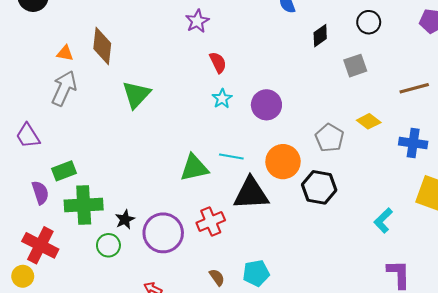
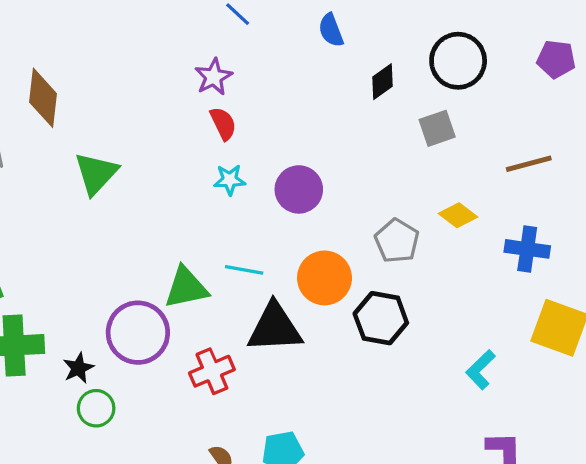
purple star: (197, 21) -> (214, 77), moved
black circle: (369, 22) -> (458, 61), size x1.5
cyan star: (222, 99) -> (230, 180), turned 30
purple circle: (163, 233) -> (138, 333), moved
green circle: (108, 245) -> (96, 408), moved

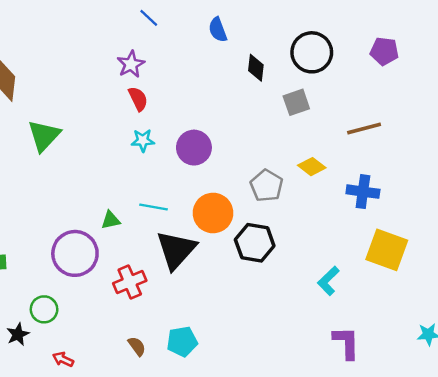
black diamond: (382, 82) -> (256, 68), turned -48
green triangle: (186, 288) -> (111, 220), size x0.6
black triangle: (275, 328) -> (176, 250), turned -45
black star: (78, 368) -> (18, 334), moved

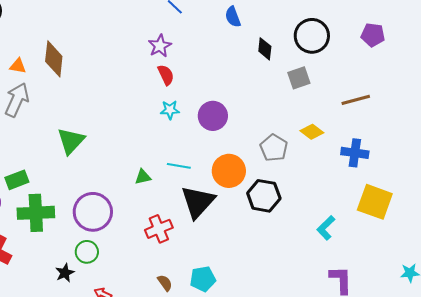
green triangle: (44, 136) -> (71, 141), moved
purple circle: (75, 253) -> (93, 212), moved

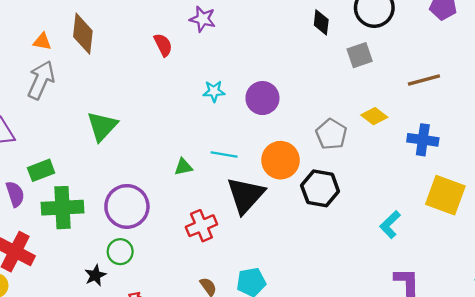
purple star: (160, 46) -> (203, 19), turned -30
red semicircle: (166, 75) -> (163, 45), moved

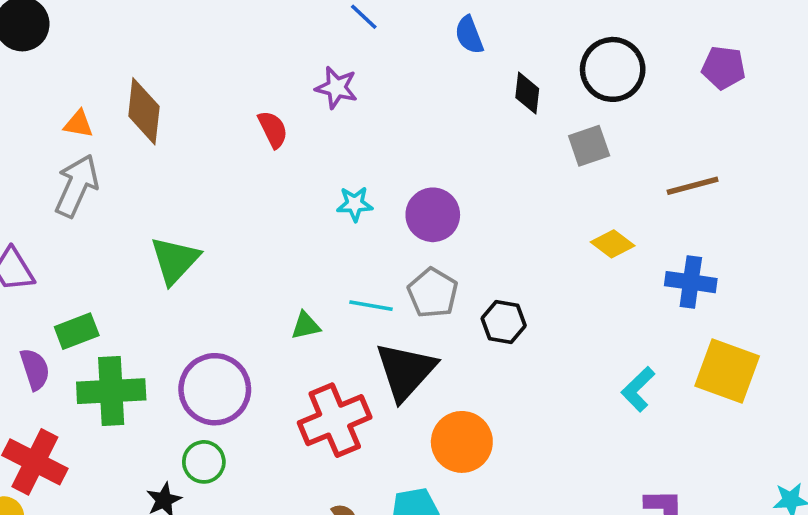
gray pentagon: (331, 134) -> (433, 293), moved
orange circle: (281, 160) -> (462, 442), moved
black hexagon: (320, 188) -> (504, 322), moved, size x0.7
cyan L-shape: (390, 225) -> (638, 389), moved
red cross: (201, 226) -> (335, 420), size x1.4

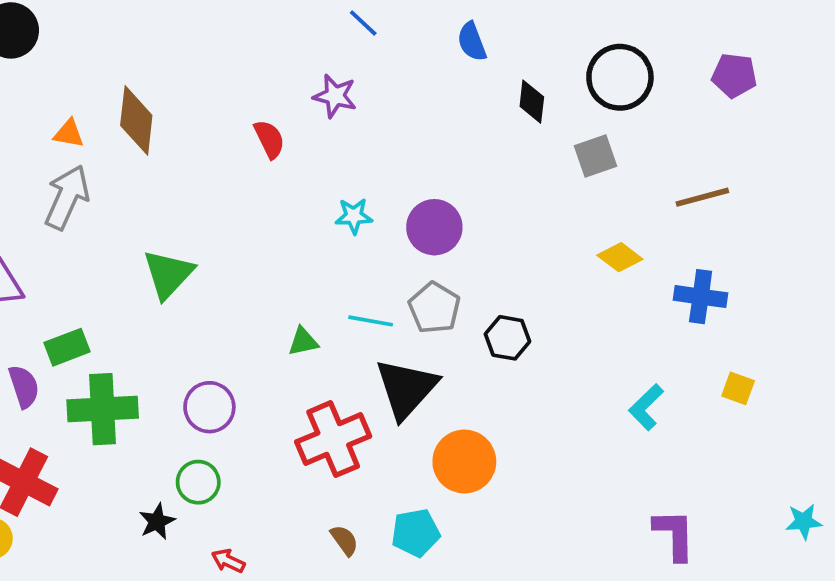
yellow square: (727, 371) -> (738, 388), size x0.5
purple circle: (215, 389) -> (209, 407), size x0.7

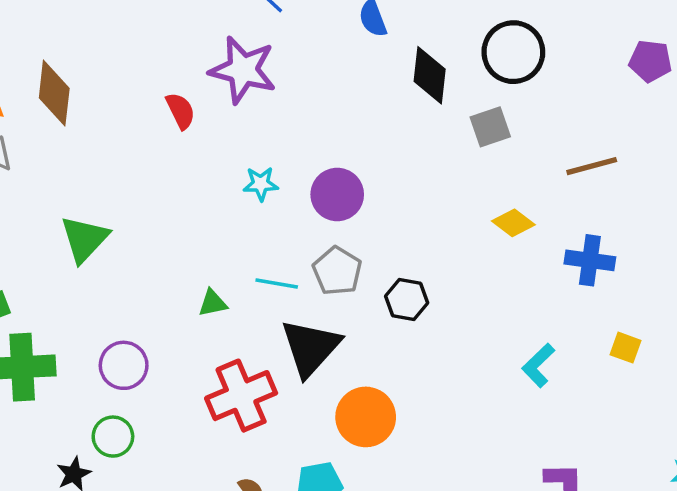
purple pentagon: (734, 75) -> (650, 61), moved
purple star: (335, 96) -> (243, 70), size x1.6
black diamond: (532, 102) -> (430, 75), size x1.4

